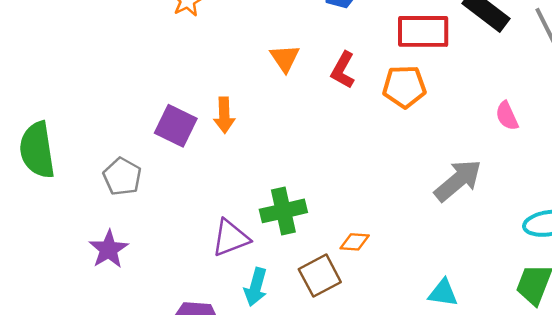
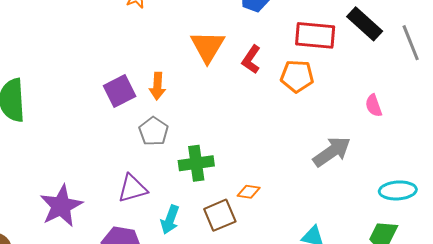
orange triangle: (285, 58) -> (208, 47), size x1.5
purple square: (176, 126) -> (120, 91), turned 32
gray pentagon: (122, 176) -> (154, 131), moved
purple triangle: (231, 238) -> (132, 188), moved
purple star: (109, 249) -> (61, 206), moved, size x1.4

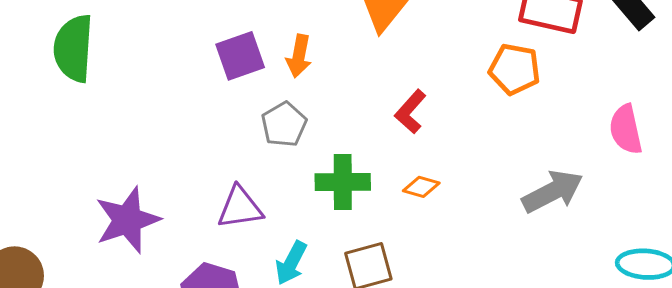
red L-shape: (251, 59) -> (410, 112), moved
pink semicircle: (374, 106) -> (626, 129), size x1.4
orange diamond: (249, 192) -> (421, 187), moved

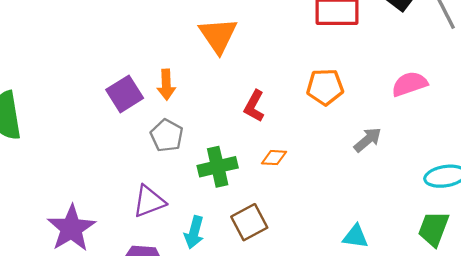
orange pentagon: (515, 69) -> (325, 87), moved
pink semicircle: (626, 129) -> (409, 84), turned 96
gray arrow: (553, 191) -> (368, 140), size x0.7

